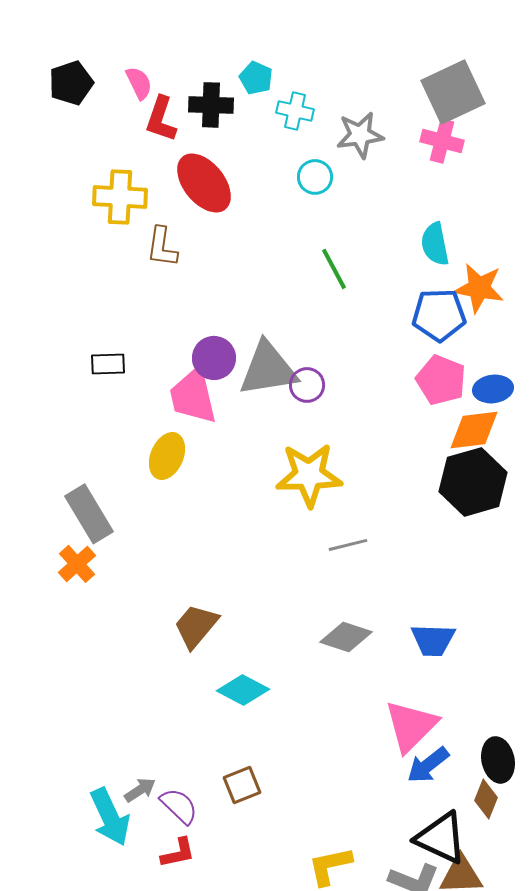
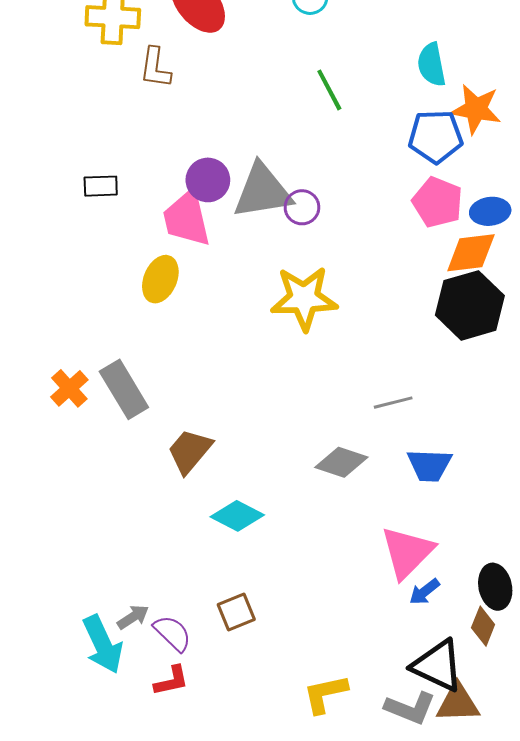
gray rectangle: (89, 514) -> (124, 389), moved
gray line: (348, 545) -> (393, 403), moved
blue arrow: (428, 765) -> (424, 592), size x0.7

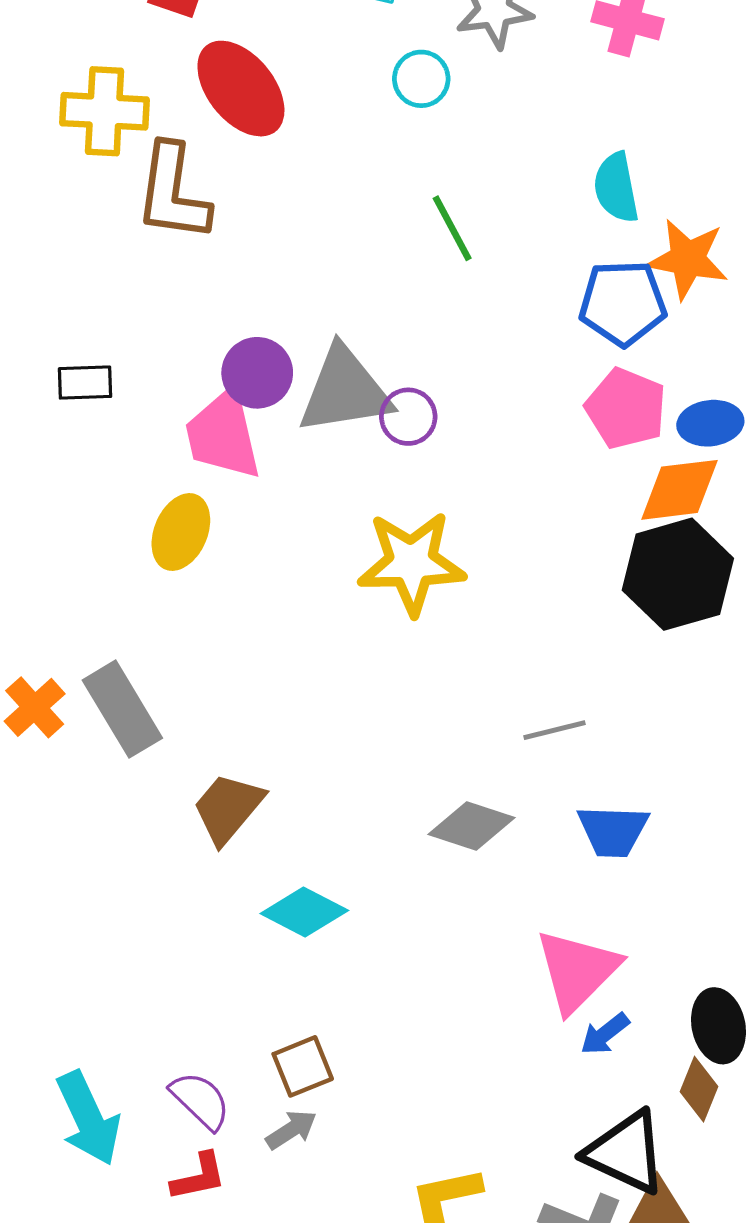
brown L-shape: (155, 68) -> (173, 193), size x1.5
gray arrow: (133, 617) -> (291, 1130), moved

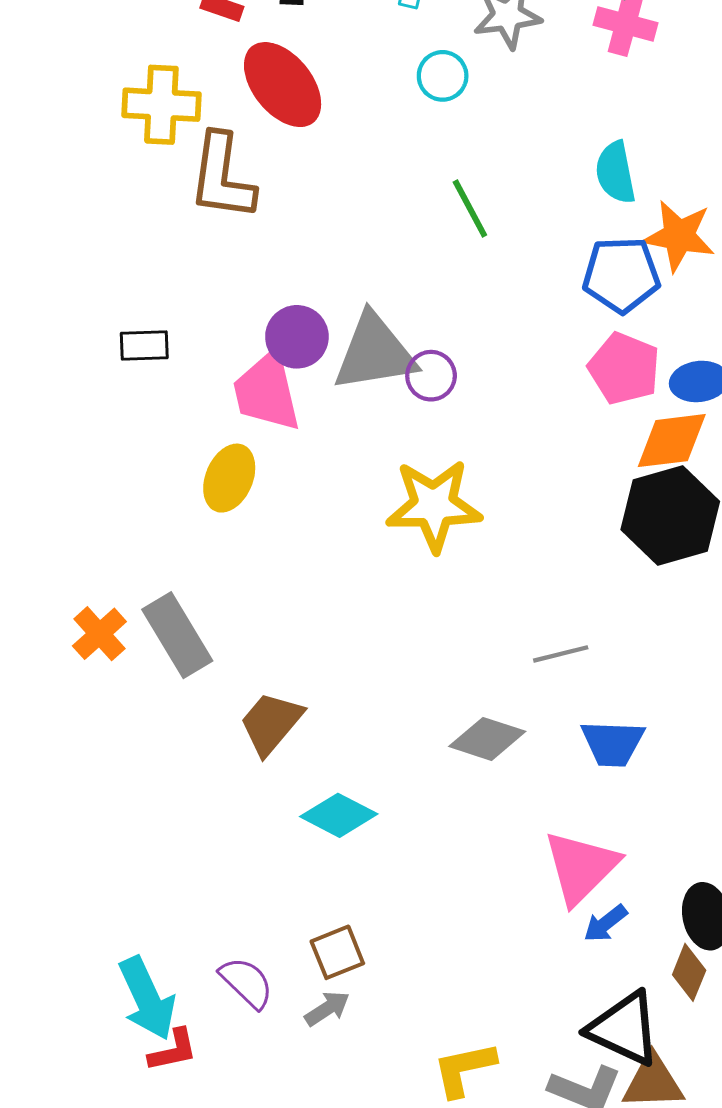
red L-shape: (199, 1177) -> (173, 1050), moved

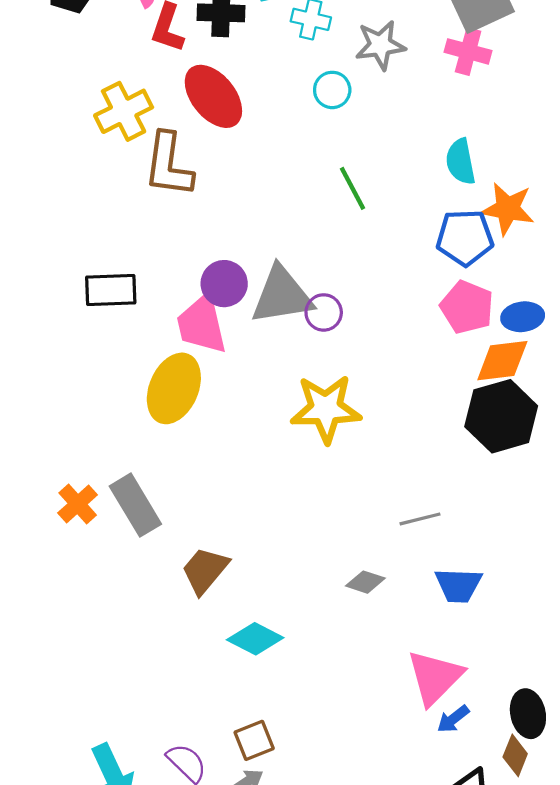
yellow cross: (161, 105) -> (124, 111), turned -30
black rectangle: (144, 345) -> (111, 290), size x1.4
yellow ellipse: (229, 478) -> (174, 388), size x1.4
gray diamond: (487, 739) -> (365, 582), size x0.7

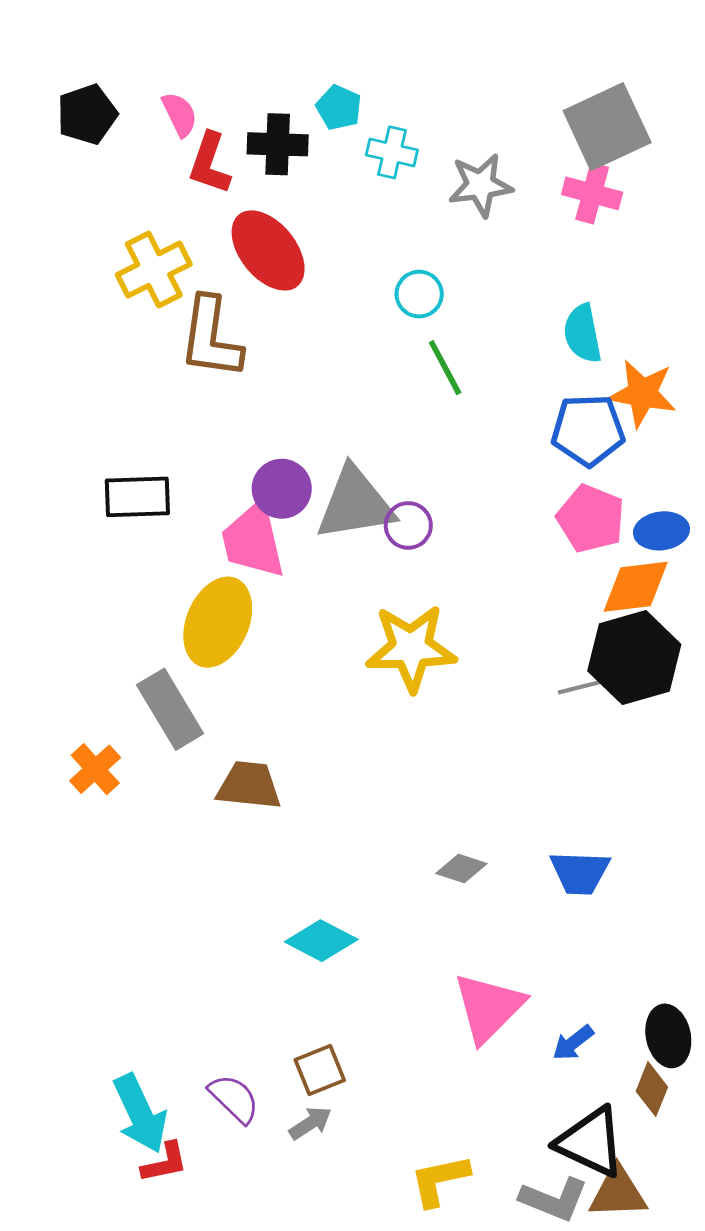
cyan circle: (332, 90) -> (419, 294), moved
gray rectangle: (135, 505) -> (170, 709), moved
gray line: (420, 519) -> (584, 686), moved
brown trapezoid: (205, 570) -> (249, 785), moved, turned 56
pink triangle: (435, 677) -> (489, 1007), moved

